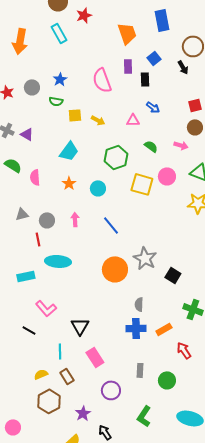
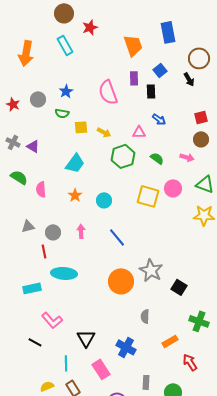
green hexagon: (116, 157) -> (123, 156), moved
blue cross: (136, 328) -> (126, 347), moved, turned 30

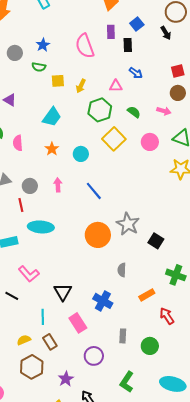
yellow arrow: (104, 132) -> (81, 86), turned 88
yellow square: (148, 196) -> (114, 139), moved, turned 30

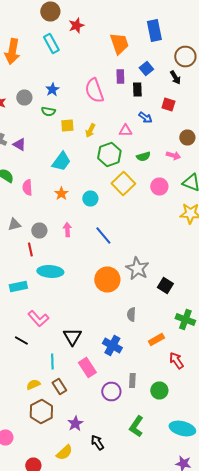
red square: (178, 71) -> (168, 104), moved, turned 32
green semicircle: (134, 112) -> (143, 156), turned 128
purple circle: (94, 356) -> (111, 392), moved

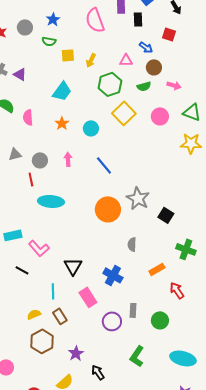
brown circle: (187, 138) -> (154, 67), moved
cyan rectangle: (18, 286) -> (13, 235), moved

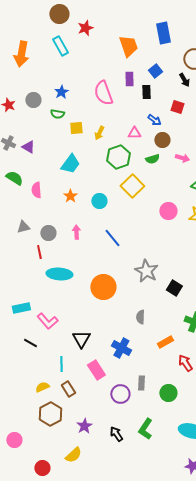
pink circle: (160, 116) -> (168, 211), moved
orange circle: (108, 209) -> (103, 287), moved
black arrow: (98, 372) -> (116, 434), moved

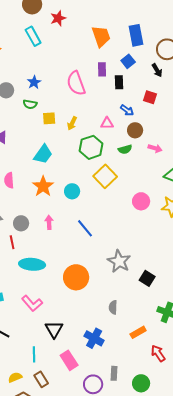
blue rectangle: (163, 33) -> (136, 35), moved
orange star: (70, 196) -> (43, 186), size x1.5
pink L-shape: (47, 321) -> (32, 303), moved

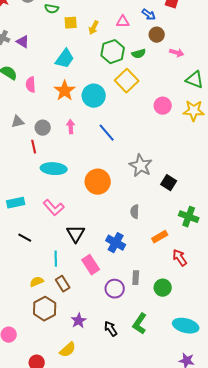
pink triangle: (107, 123) -> (123, 22), moved
green semicircle: (125, 149) -> (139, 54), moved
cyan circle: (72, 191) -> (94, 96), size x1.5

